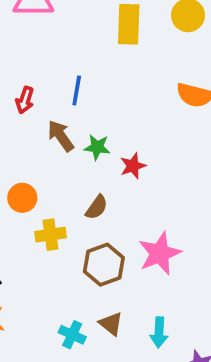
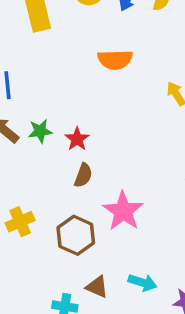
brown semicircle: (97, 207) -> (83, 175), moved
cyan arrow: (159, 332) -> (142, 283), turned -60

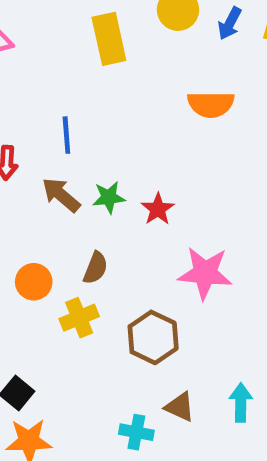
brown semicircle: (83, 175) -> (96, 268), moved
pink star: (123, 211) -> (205, 273), moved, turned -30
cyan arrow: (142, 283) -> (241, 403), turned -108

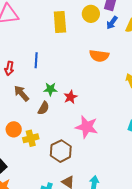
brown arrow: (61, 195) -> (21, 93), moved
brown semicircle: (96, 268) -> (44, 108), moved
orange circle: (34, 282) -> (14, 129), moved

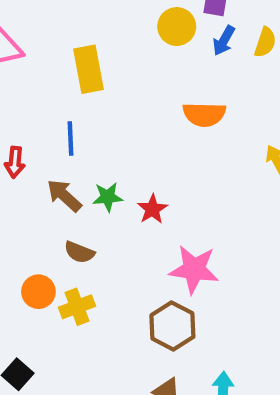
yellow rectangle: (60, 22) -> (89, 69), moved
brown arrow: (21, 93) -> (64, 196), moved
brown semicircle: (44, 108) -> (79, 252), moved, turned 88
brown hexagon: (61, 151) -> (172, 326), moved

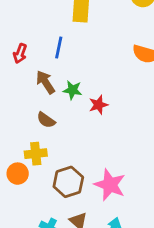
pink star: (194, 269) -> (110, 185), moved
orange circle: (38, 292) -> (18, 174), moved
brown hexagon: (172, 326) -> (68, 182), moved

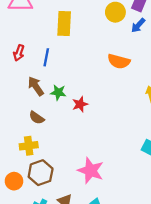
red arrow: (20, 53) -> (19, 53), moved
orange circle: (18, 174) -> (14, 181), moved
brown hexagon: (68, 182) -> (41, 173), moved

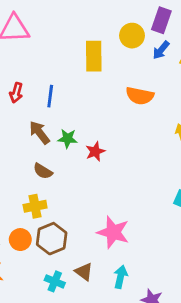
yellow rectangle: (64, 23) -> (94, 56), moved
orange circle: (14, 181) -> (20, 240), moved

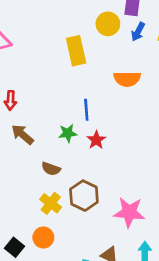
blue line: (50, 96) -> (86, 110), moved
brown arrow: (39, 133) -> (22, 134), moved
yellow cross: (35, 206) -> (51, 203), turned -30
brown hexagon: (52, 239) -> (84, 196), moved

